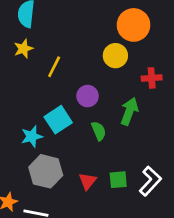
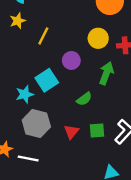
yellow circle: (115, 56) -> (98, 38), moved
green semicircle: (99, 131) -> (84, 99), moved, turned 77

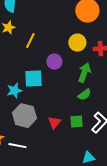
cyan square: (47, 80) -> (33, 79), turned 30
green semicircle: (84, 99) -> (84, 95), moved

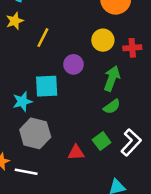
green square: (76, 122) -> (102, 141), turned -32
red triangle: (54, 123) -> (76, 153), moved, turned 48

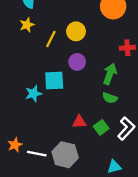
yellow circle: (103, 40) -> (76, 31), moved
green semicircle: (112, 107) -> (110, 98), turned 56
gray hexagon: (35, 133) -> (65, 155), moved
red triangle: (76, 153) -> (79, 122), moved

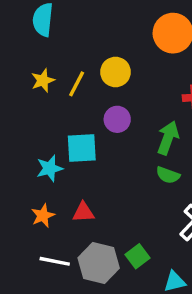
yellow star: (27, 25) -> (43, 80), moved
red triangle: (79, 122) -> (83, 212), moved
green square: (101, 127) -> (137, 256), moved
orange star: (15, 145) -> (43, 216), moved

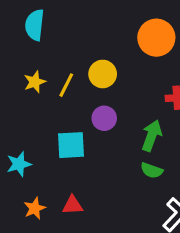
cyan star: (50, 168) -> (19, 164), moved

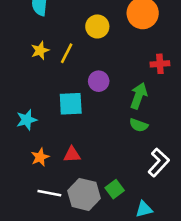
yellow circle: (103, 74) -> (97, 26), moved

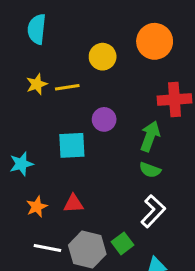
yellow line: (67, 53) -> (67, 87), turned 54
red cross: (160, 64) -> (175, 100), size x1.5
white L-shape: (159, 162) -> (153, 211), moved

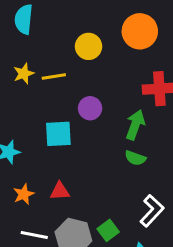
white L-shape: (153, 211) -> (152, 211), moved

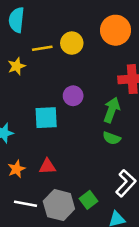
yellow line: (54, 77) -> (42, 48), moved

